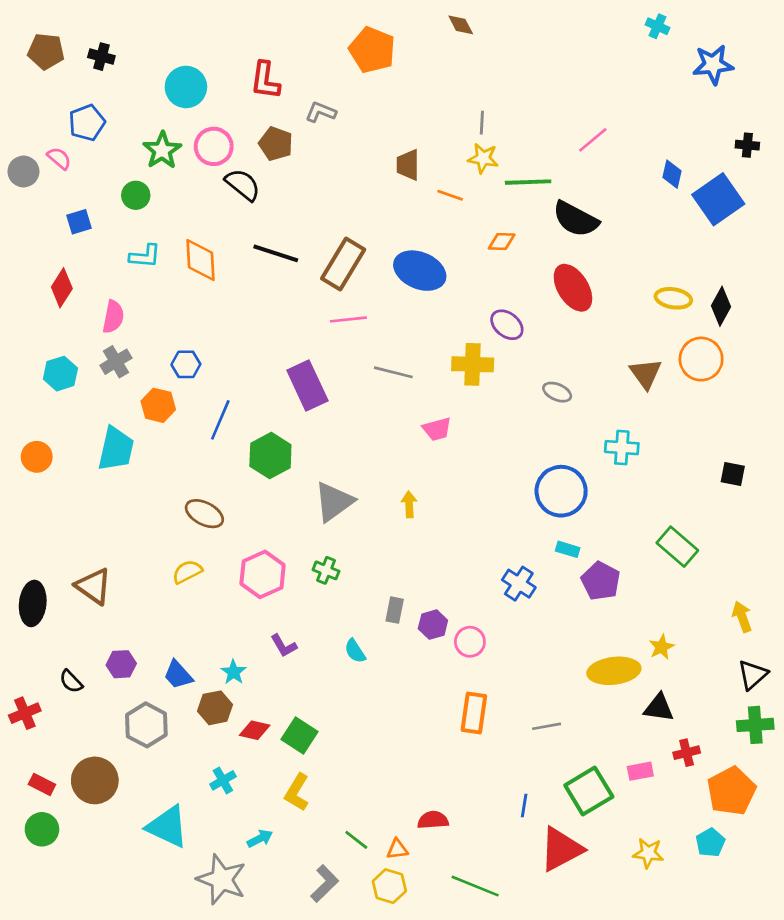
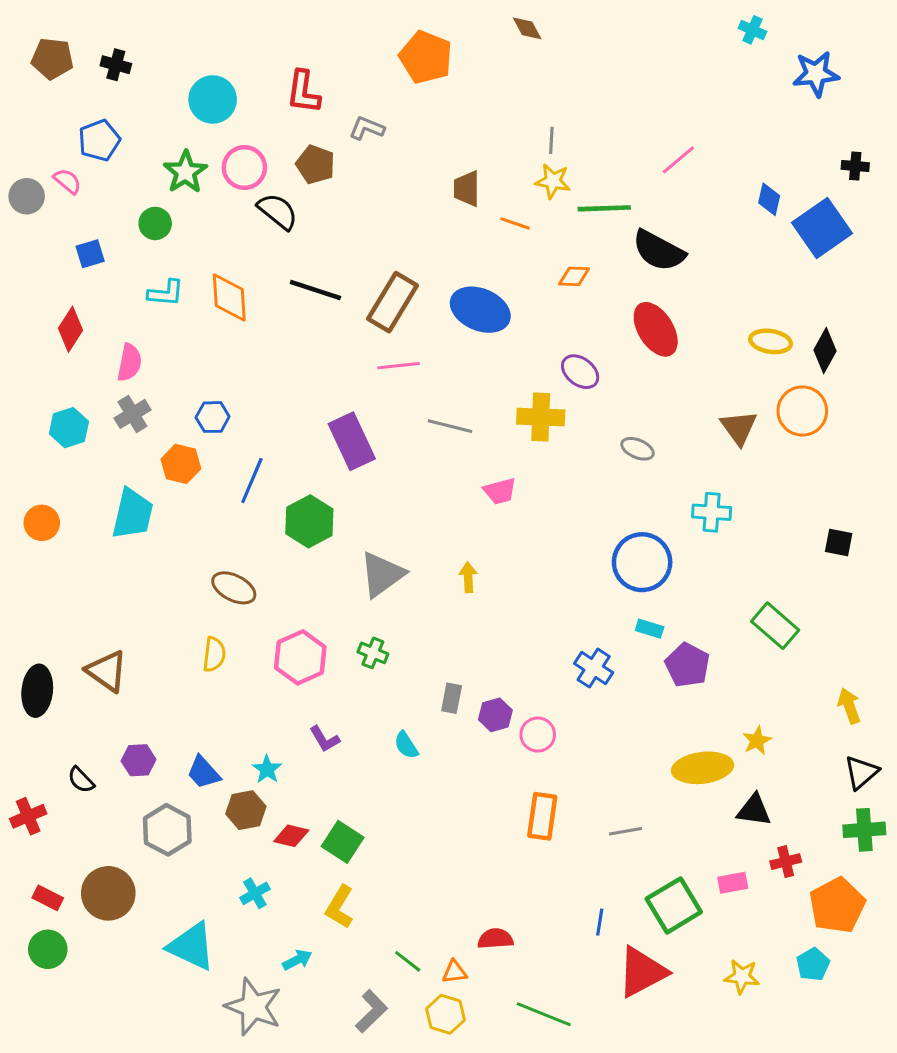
yellow semicircle: (187, 572) -> (214, 654), turned 124

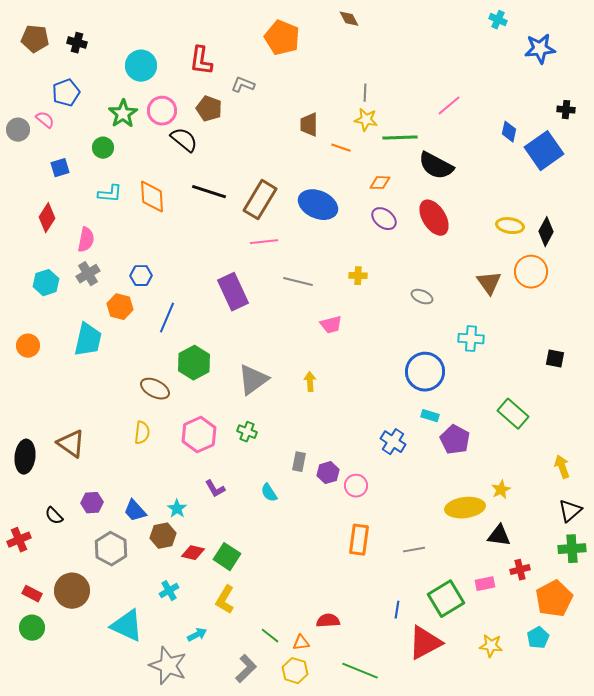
purple ellipse: (580, 372) -> (384, 219), moved
yellow cross: (541, 417) -> (358, 276), size x0.6
green hexagon: (309, 521) -> (194, 363), moved

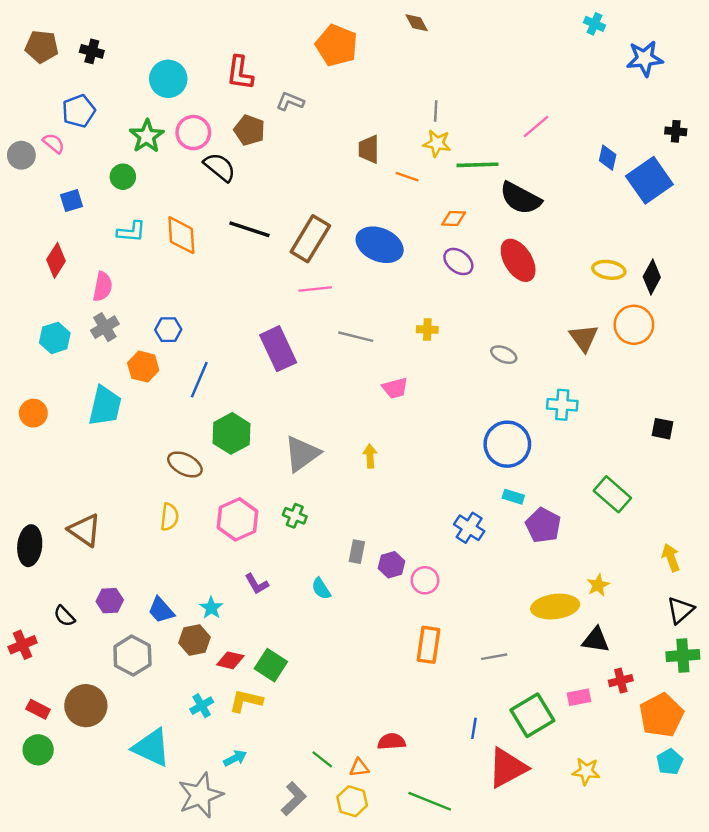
yellow L-shape: (225, 600) -> (246, 701), moved, turned 72
cyan pentagon: (538, 638) -> (670, 762), moved
gray star: (168, 666) -> (200, 795), turned 30

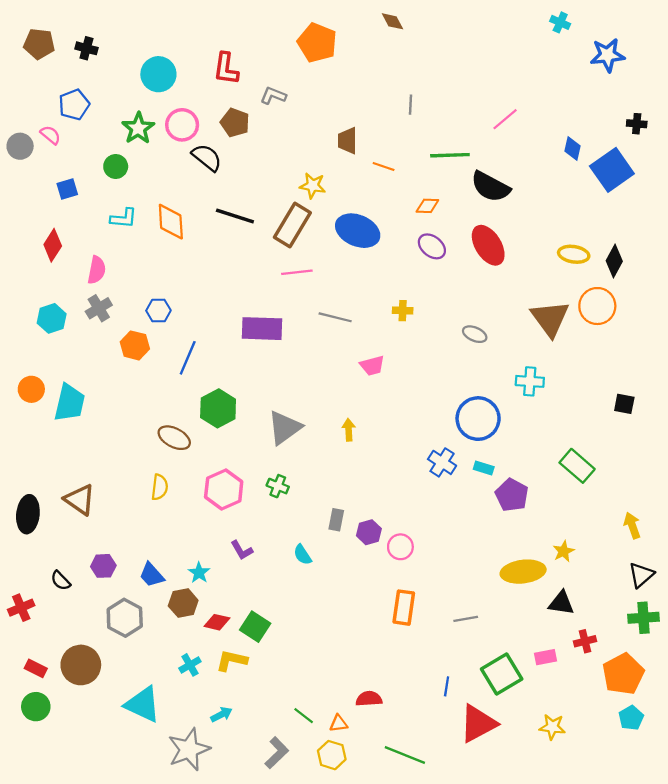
yellow star: (437, 143) -> (313, 186), moved
brown triangle: (584, 338) -> (550, 318), size x1.4
purple rectangle: (278, 349) -> (262, 329), turned -63
cyan trapezoid: (105, 406) -> (70, 403), moved
blue cross: (469, 528) -> (442, 462), moved

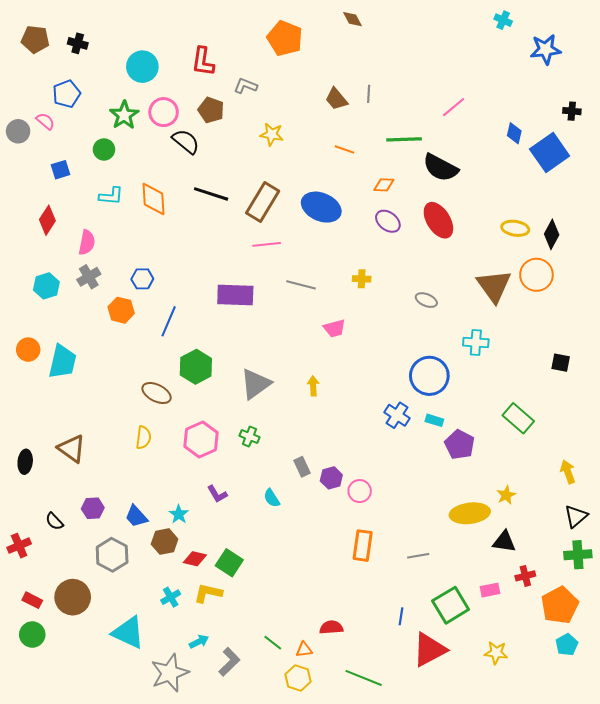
brown trapezoid: (348, 141) -> (336, 99), moved, turned -40
yellow star: (313, 186) -> (272, 134), moved
black ellipse: (28, 514) -> (25, 462), size x0.7
gray rectangle: (336, 520) -> (302, 467), turned -36
gray L-shape: (277, 753) -> (229, 662), moved

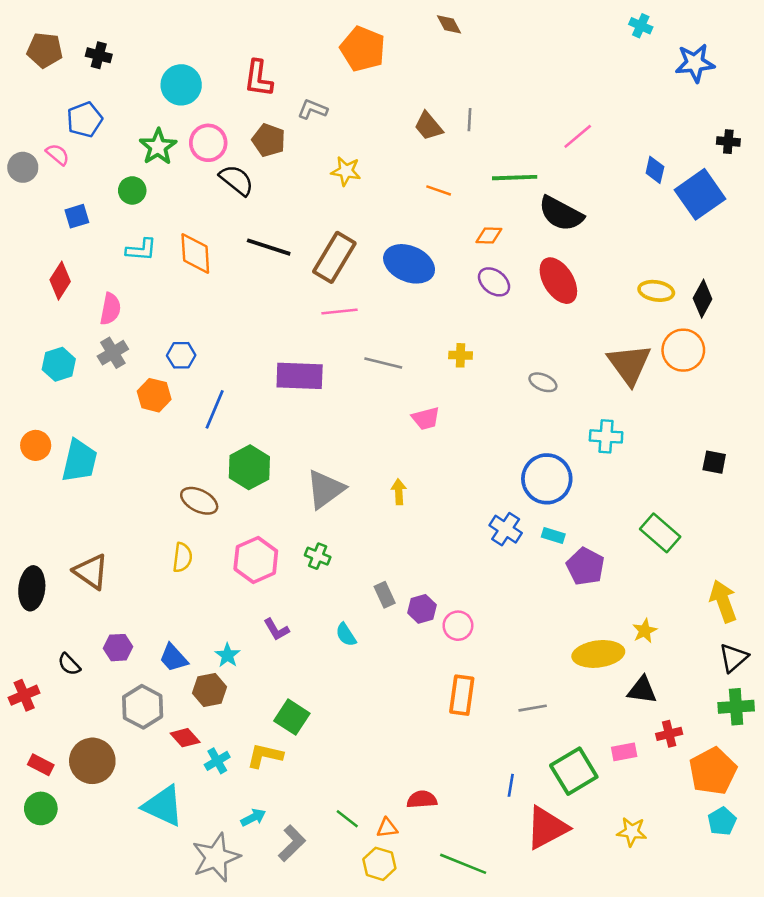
black ellipse: (25, 462) -> (32, 588), size x1.4
yellow arrow: (568, 472) -> (723, 601), size x1.4
red diamond: (195, 559) -> (185, 738), moved, turned 35

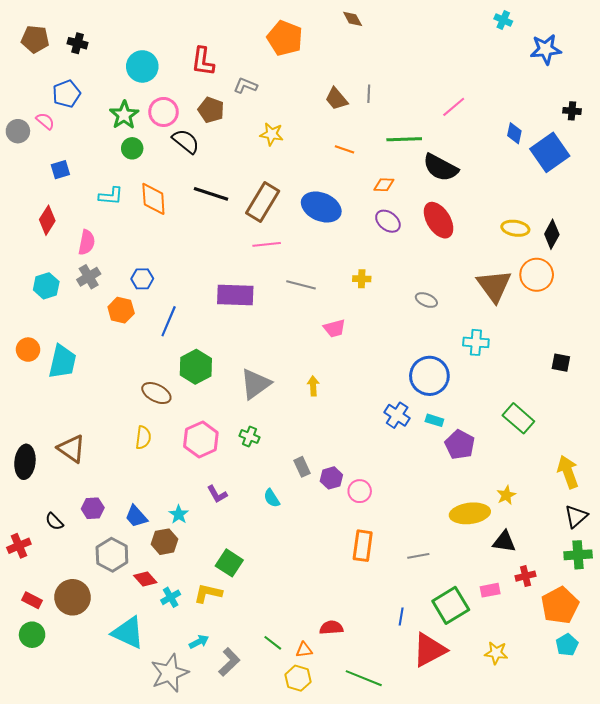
green circle: (132, 190) -> (132, 148), moved

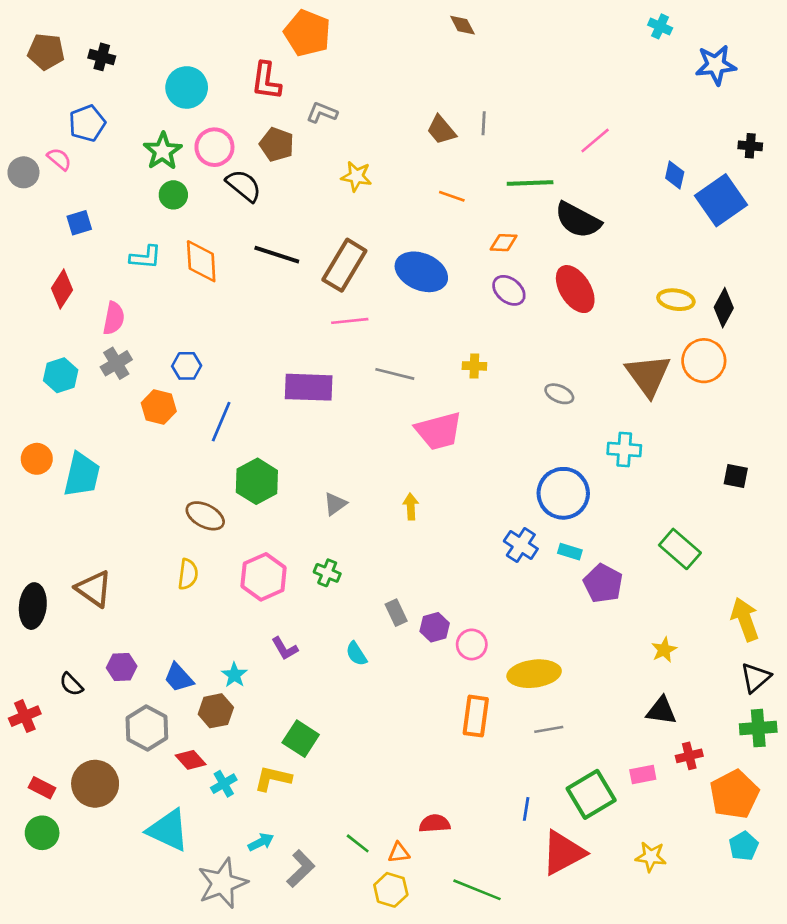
orange pentagon: (285, 38) -> (307, 33), moved
pink trapezoid: (334, 328) -> (439, 431), size x1.6
gray triangle: (256, 384) -> (335, 504), size x0.6
yellow ellipse: (470, 513) -> (534, 674), moved

